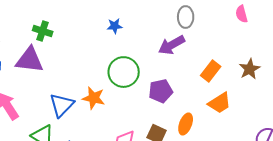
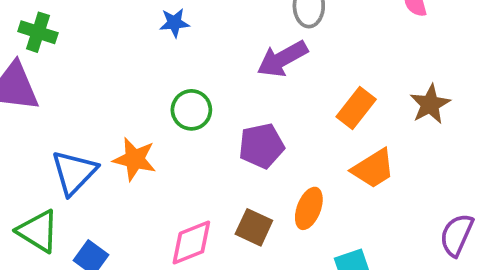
green circle: (124, 72) -> (191, 110), size x0.7

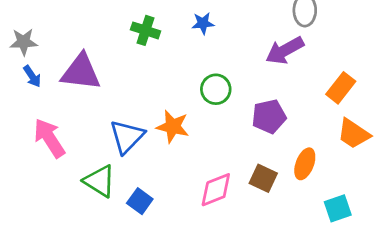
green cross: (38, 32) -> (146, 30), moved
orange trapezoid: (373, 169) -> (354, 134), turned 66

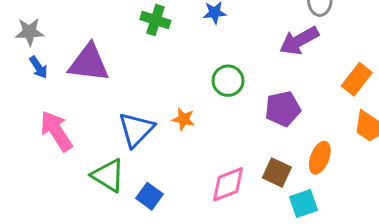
orange star: (173, 127) -> (184, 119), size x0.7
cyan square: (338, 208) -> (303, 204), moved

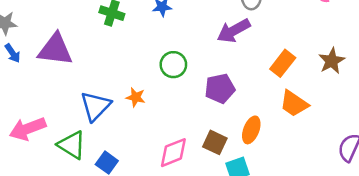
pink arrow: (56, 131) -> (28, 129), moved, turned -78

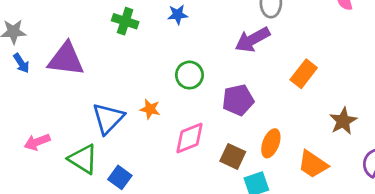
brown star: (332, 61) -> (343, 121), moved
orange trapezoid: (294, 104) -> (313, 164), moved
pink arrow: (28, 129) -> (37, 142), size x0.7
pink diamond: (173, 153) -> (189, 138), moved

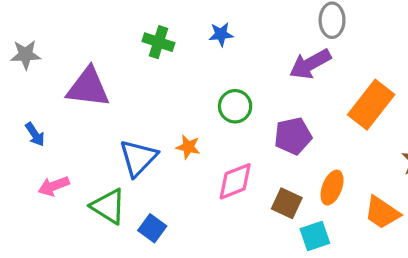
blue arrow: (21, 63) -> (35, 134), moved
orange rectangle: (304, 74) -> (371, 105), size x1.4

